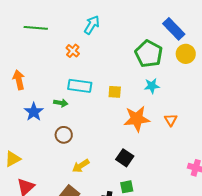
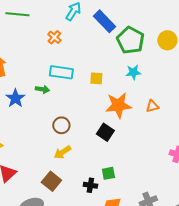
blue rectangle: (174, 29) -> (104, 21), moved
orange triangle: (171, 120) -> (152, 106), turned 48
brown circle: (64, 135) -> (61, 125), moved
black square: (125, 158) -> (105, 132), moved

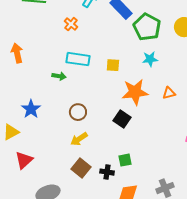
blue star: (15, 98) -> (31, 109), moved
brown square: (51, 181) -> (81, 168), moved

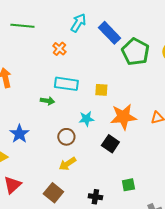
cyan star: (150, 59) -> (86, 119), moved
green square: (125, 160) -> (128, 185), moved
brown square: (81, 168) -> (53, 193), moved

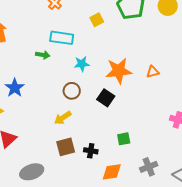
yellow square: (101, 90) -> (97, 20), moved, turned -32
cyan star: (86, 119) -> (82, 64), moved
brown circle: (66, 137) -> (72, 91), moved
brown square: (53, 193) -> (66, 147), moved, turned 36

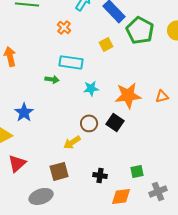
brown circle: (72, 91) -> (89, 123), moved
green square: (124, 139) -> (137, 171), moved
brown square: (66, 147) -> (59, 171), moved

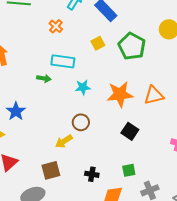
green pentagon: (140, 30) -> (132, 46), moved
orange triangle: (162, 96) -> (154, 95), size x1.5
black square: (115, 122) -> (130, 131), moved

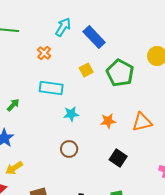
green arrow: (44, 78) -> (13, 105), moved, turned -56
orange star: (120, 94) -> (108, 121), size x0.6
yellow arrow: (64, 141) -> (14, 168), moved

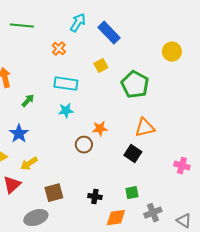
green pentagon: (120, 73) -> (135, 85), moved
cyan star: (71, 114) -> (66, 111), moved
orange star: (108, 121) -> (100, 129), moved
orange triangle: (142, 122) -> (145, 128), moved

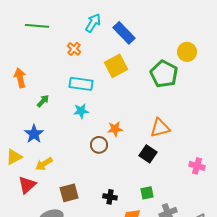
yellow square: (101, 66) -> (116, 66), size x1.6
green pentagon: (135, 85) -> (164, 74), moved

